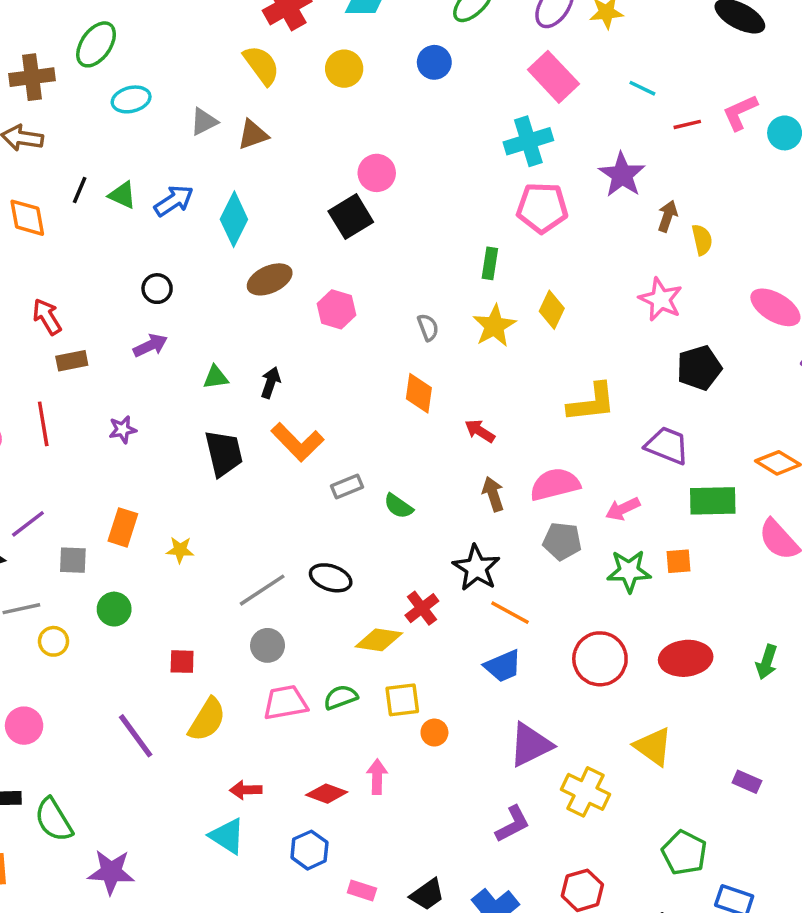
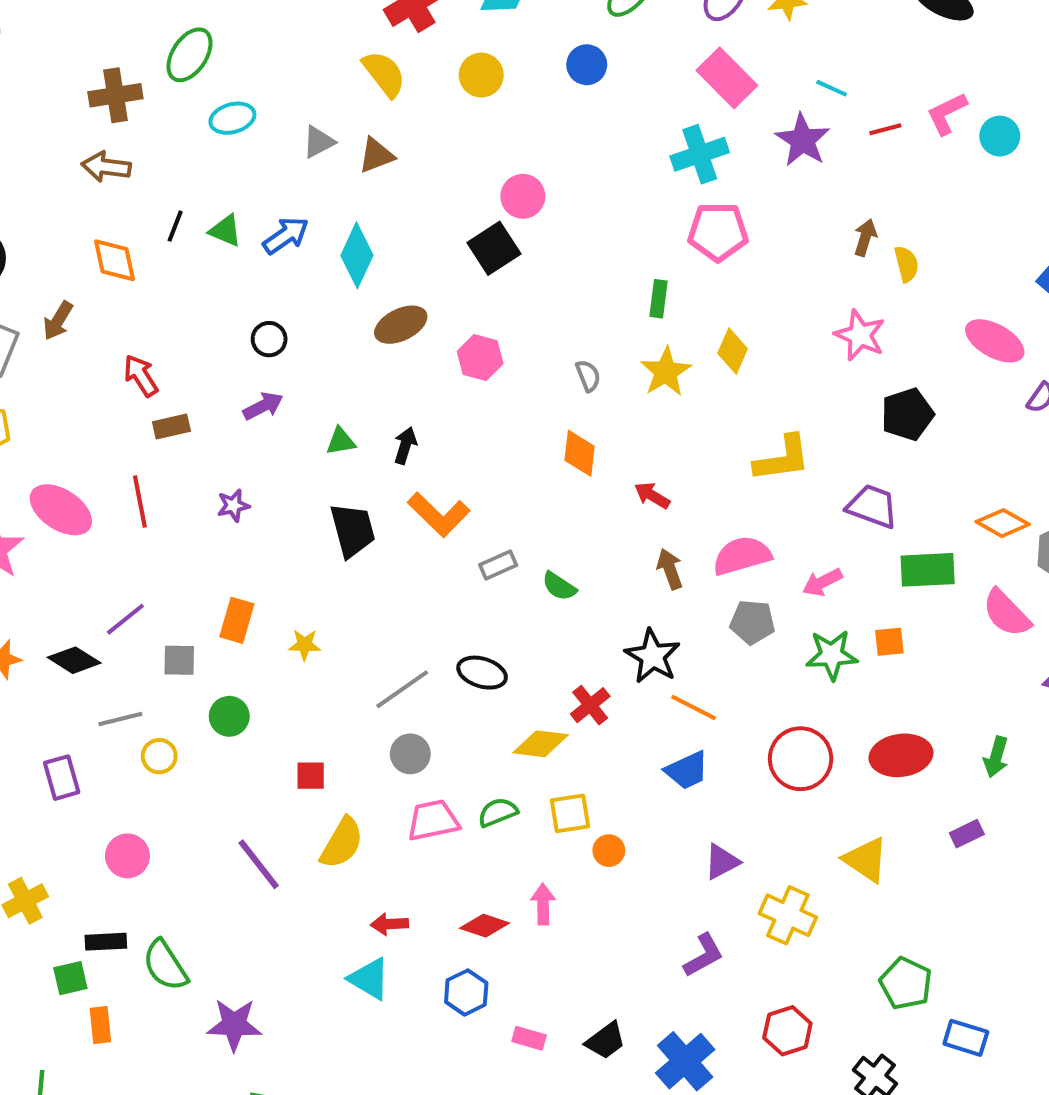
purple star: (622, 175) -> (803, 140), moved
purple triangle: (530, 745) -> (722, 862), size x0.7
purple rectangle: (747, 782) -> (967, 834), moved, turned -48

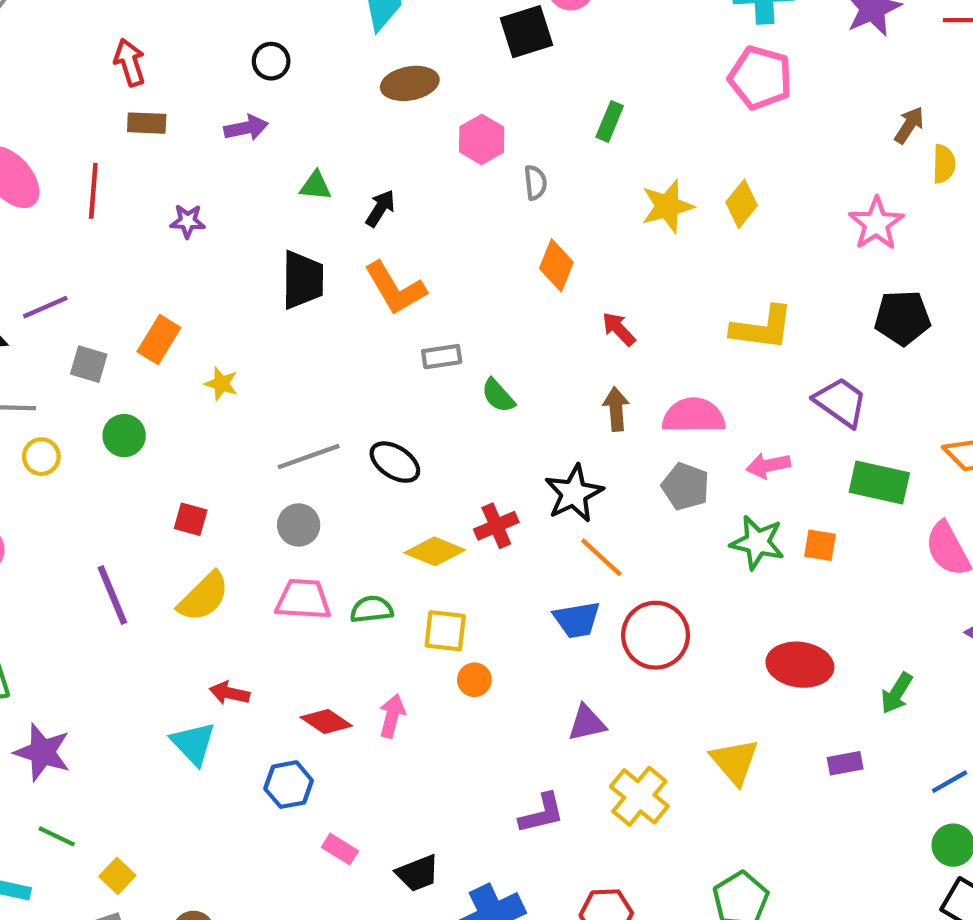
green rectangle: (658, 299) -> (610, 121), moved
gray semicircle: (588, 376) -> (535, 183), moved
red circle: (801, 759) -> (655, 635), moved

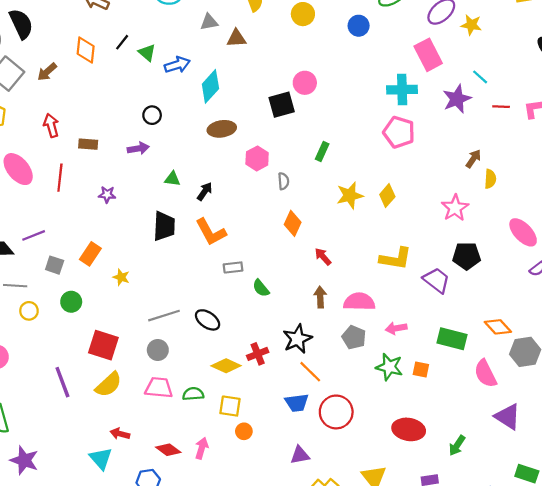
red arrow: (130, 62) -> (51, 125), moved
purple trapezoid: (841, 402) -> (436, 280), moved
red square: (191, 519) -> (103, 345), size x1.8

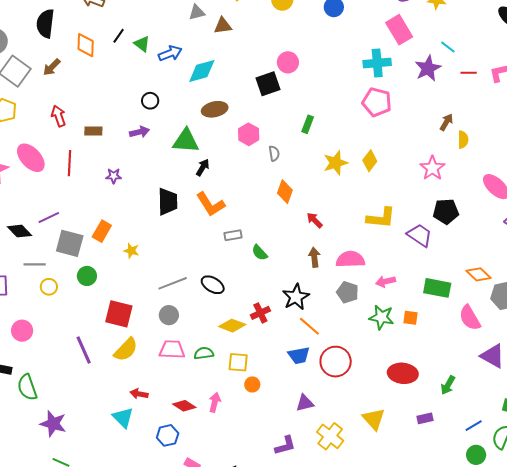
black semicircle: (21, 24) -> (45, 24), moved, turned -144
cyan diamond: (210, 86) -> (202, 71), turned 36
green triangle: (172, 179) -> (186, 141), moved, size x1.8
gray square: (55, 265) -> (70, 243), size x1.6

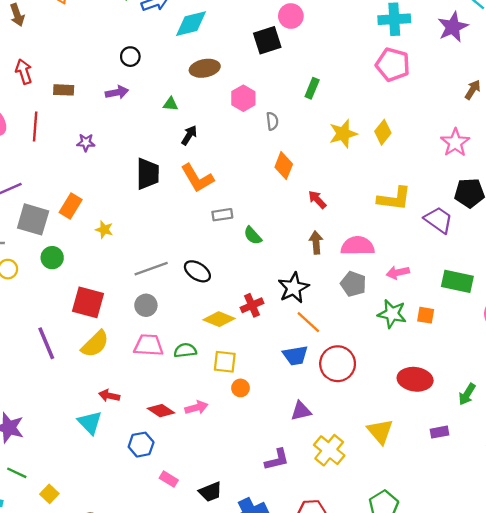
brown arrow: (52, 67) -> (17, 15), turned -66
green triangle: (186, 141) -> (170, 104), size x0.5
pink arrow: (215, 402) -> (196, 408), turned 60

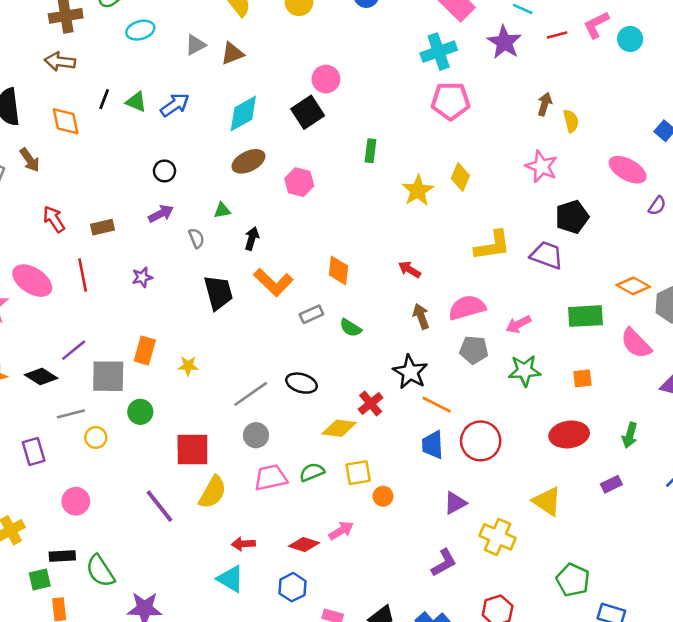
cyan diamond: (191, 24) -> (243, 113), moved
gray semicircle: (272, 121) -> (196, 238), moved
orange diamond: (284, 166) -> (339, 270), moved
orange square: (426, 315) -> (582, 378), moved
blue trapezoid: (295, 356) -> (433, 445), turned 112

